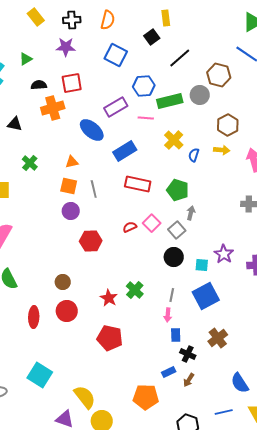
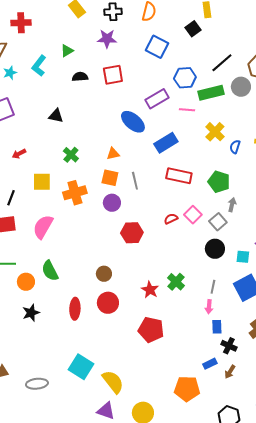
black line: (180, 58) -> (222, 63), moved
orange cross: (53, 108) -> (75, 193), moved
yellow semicircle: (85, 397) -> (113, 382), moved

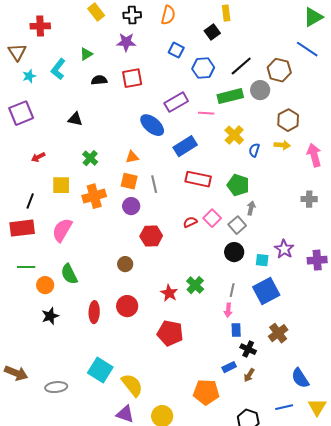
blue square: (157, 47) -> (176, 50), size x0.7
blue hexagon: (185, 78) -> (203, 68), moved
brown circle: (104, 274) -> (125, 264), moved

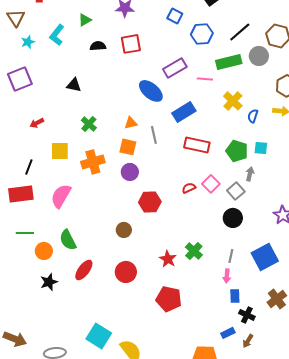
gray line: (154, 184) -> (154, 135), moved
cyan square: (262, 260) -> (261, 148), moved
red ellipse: (94, 312) -> (84, 270), moved, turned 35

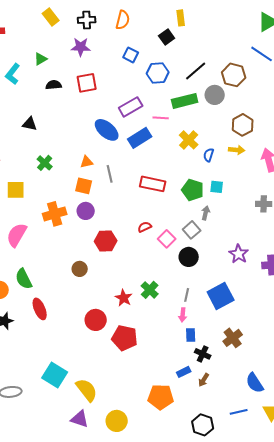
blue rectangle: (184, 112) -> (140, 138), moved
orange cross: (93, 162) -> (55, 214), moved
pink square: (211, 184) -> (167, 239), moved
red ellipse: (84, 270) -> (40, 309), turned -60
red circle: (126, 272) -> (96, 320), moved

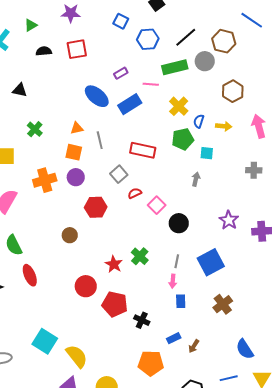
purple rectangle: (131, 107) -> (121, 73), size x0.6
yellow arrow: (237, 150) -> (224, 126), moved
green pentagon: (193, 190) -> (183, 139), moved, turned -30
gray square: (192, 230) -> (119, 174), moved
black cross: (203, 354) -> (142, 320), moved

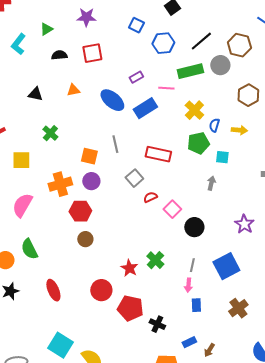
orange triangle: (77, 128) -> (73, 90), moved
red hexagon: (96, 207) -> (80, 211), moved
red ellipse: (30, 275) -> (53, 290), moved

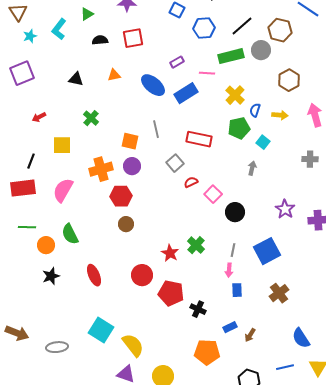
cyan square: (222, 157) -> (263, 142), turned 32

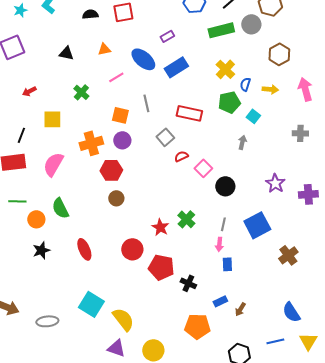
pink line: (207, 73) -> (116, 77), moved, turned -35
brown cross: (279, 293) -> (288, 255), moved

